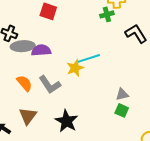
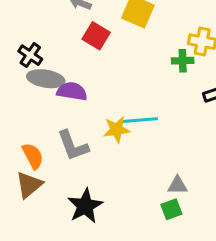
orange semicircle: (24, 83) -> (33, 156), moved
green square: (122, 110) -> (171, 209), turned 32

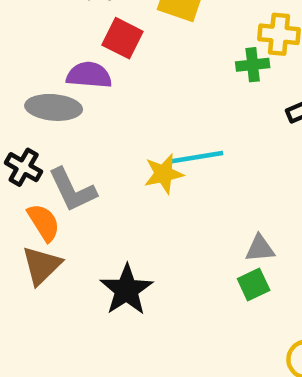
black cross: (30, 55) -> (24, 167), moved
purple semicircle: (72, 91) -> (89, 75), moved
gray L-shape: (73, 146) -> (72, 190), moved

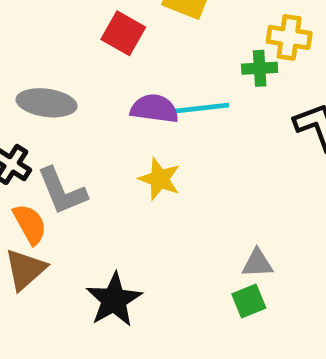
purple semicircle: (89, 75) -> (154, 109), moved
cyan line: (196, 157) -> (200, 108), moved
yellow star: (164, 174) -> (160, 179), turned 30

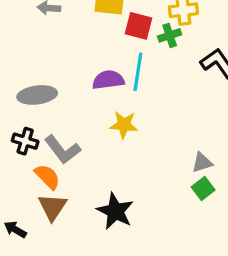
red square: (123, 33) -> (139, 26), moved
cyan line: (200, 108) -> (138, 72), turned -60

